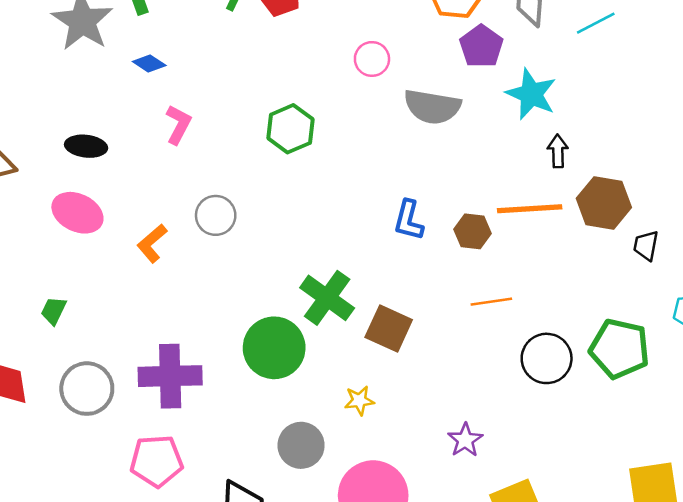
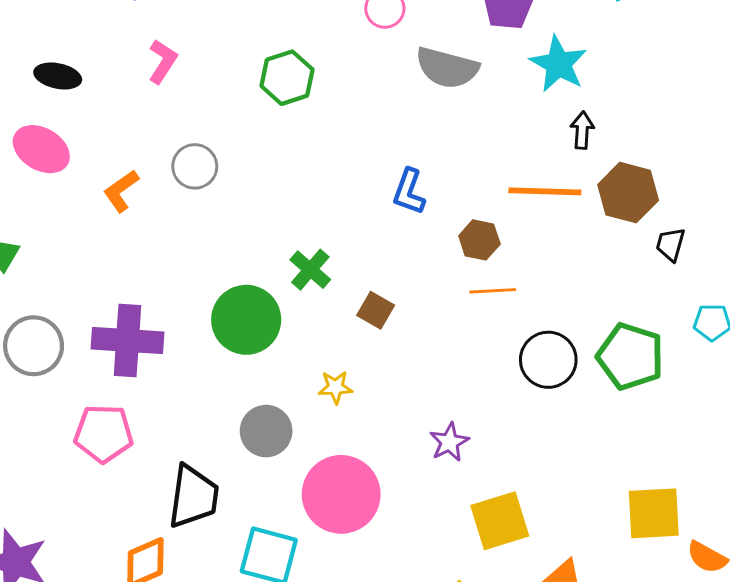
brown hexagon: (472, 231) -> (479, 240), moved
green cross: (327, 298) -> (310, 270), size x0.7
brown square: (389, 329) -> (376, 310), size x0.7

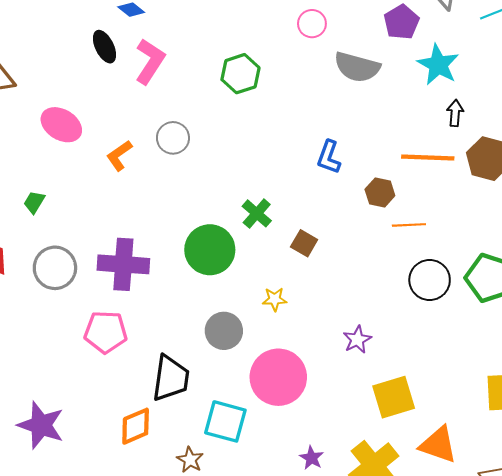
pink L-shape: (163, 61) -> (150, 61), size x1.4
black ellipse: (58, 76) -> (104, 47), moved, turned 52
orange line: (493, 291) -> (409, 225), moved

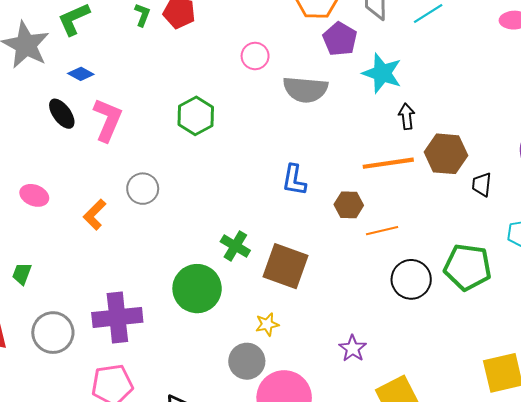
pink ellipse: (61, 125) -> (34, 195), size x0.7
brown square: (304, 243) -> (285, 266), size x1.8
gray circle: (224, 331) -> (247, 361), moved

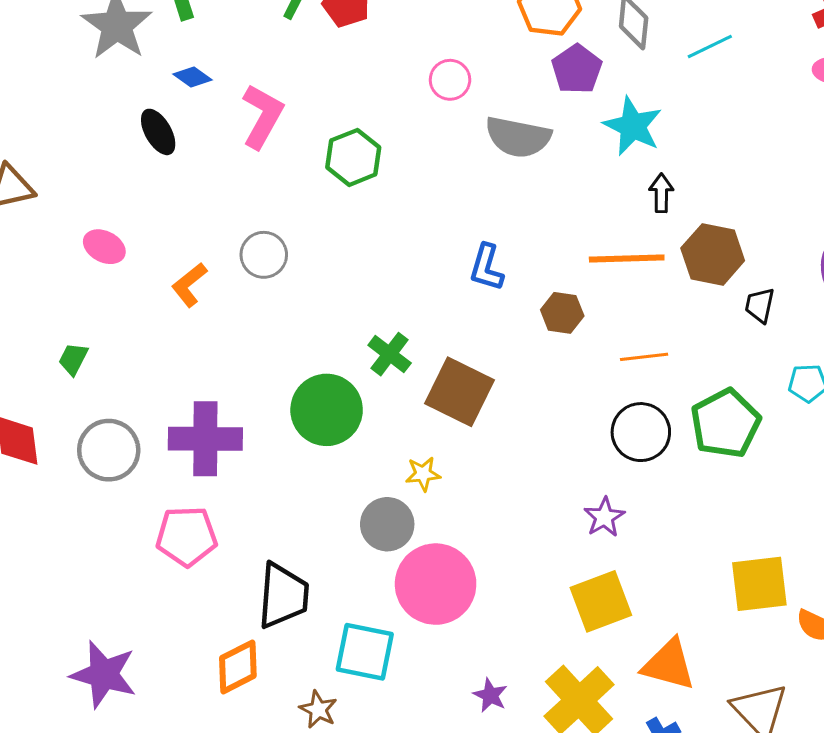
pink L-shape: (108, 120) -> (262, 116), moved
orange line: (382, 231) -> (644, 357), moved
green pentagon: (468, 267) -> (725, 423), turned 30
purple star: (353, 348) -> (604, 517), moved

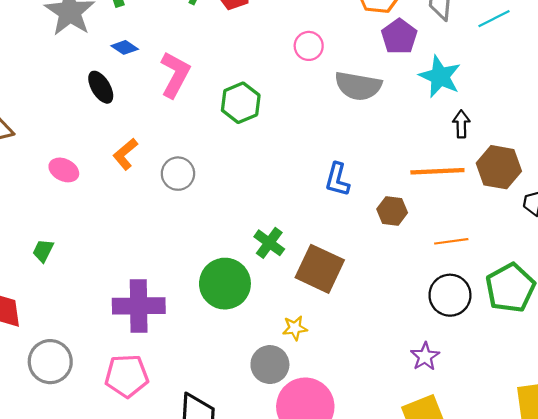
orange L-shape: (189, 285) -> (125, 154), moved
gray circle: (109, 450) -> (50, 362), moved

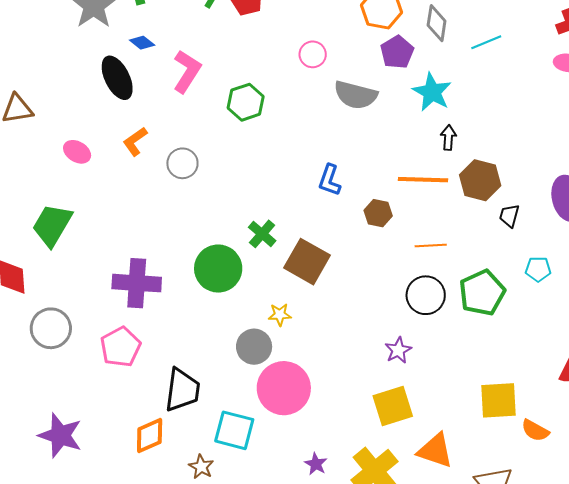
black ellipse: (101, 87) -> (117, 78), size x1.4
green trapezoid: (43, 251) -> (52, 225), size x2.0
pink pentagon: (127, 376) -> (121, 347), turned -30

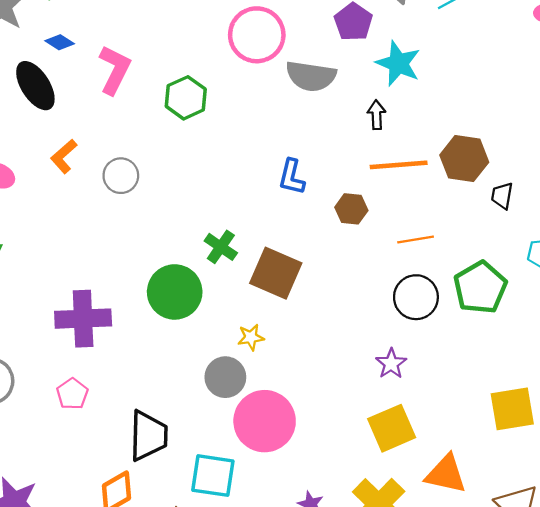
pink circle: (313, 54) -> (257, 35), size x1.8
black arrow: (448, 138) -> (377, 115), moved
pink pentagon: (121, 347) -> (72, 394), size x0.7

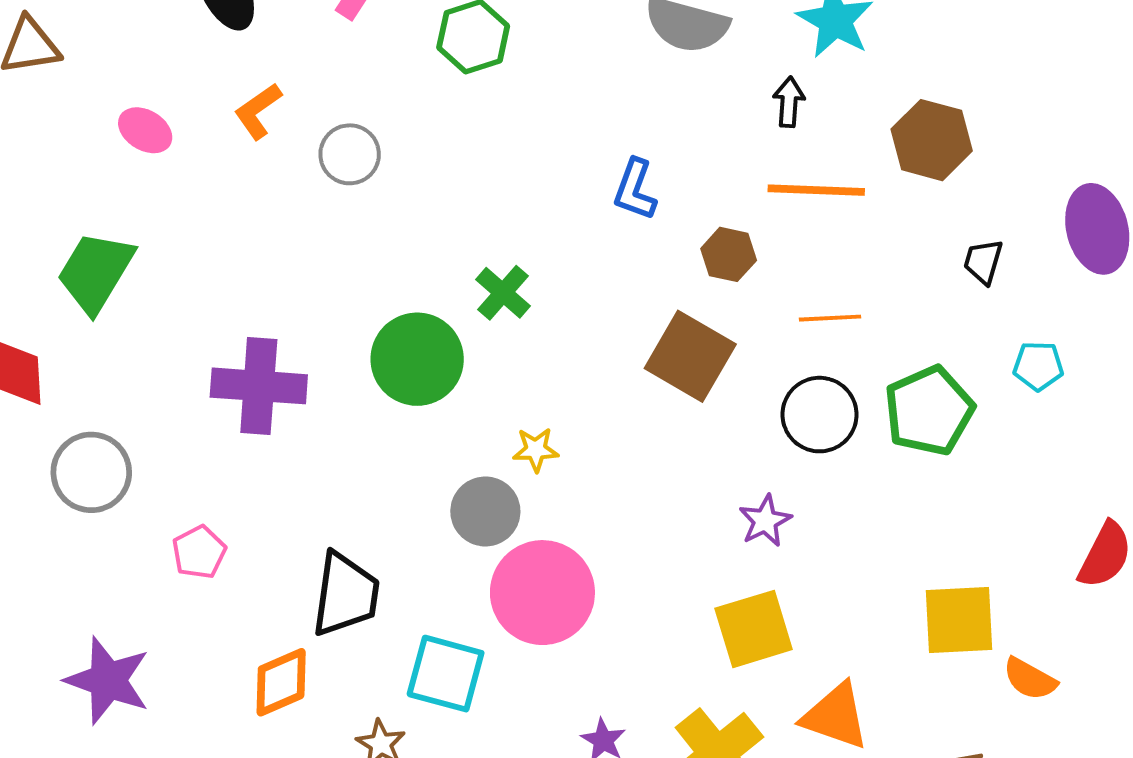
brown hexagon: (464, 159) -> (932, 140), moved
brown square: (276, 273) -> (690, 356), moved
pink pentagon: (72, 394) -> (199, 552), moved

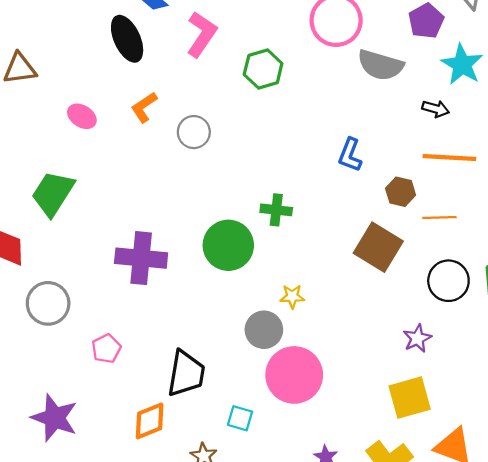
black arrow: (789, 102) -> (436, 109), turned 100
green cross: (503, 293) -> (276, 210), turned -36
orange line: (830, 318) -> (439, 218), moved
cyan square: (446, 674) -> (240, 418), size x0.6

